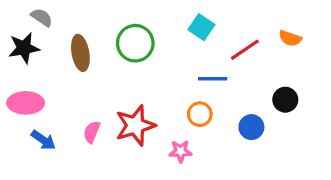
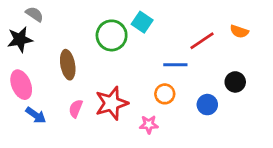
cyan square: (201, 27) -> (142, 22), moved
brown ellipse: (80, 53) -> (68, 65), moved
pink ellipse: (26, 103) -> (21, 85), turned 68

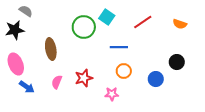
red line: (202, 41) -> (143, 22), moved
blue line: (175, 65) -> (119, 47), moved
red star: (112, 103) -> (84, 78), size x0.7

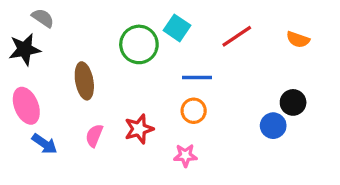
orange circle: (124, 71) -> (194, 111), moved
blue circle: (156, 79) -> (273, 126), moved

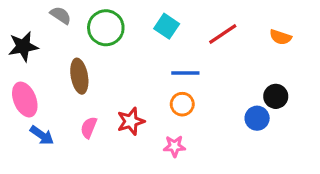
gray semicircle: (43, 18) -> (61, 15), moved
green circle: (139, 44) -> (106, 28), moved

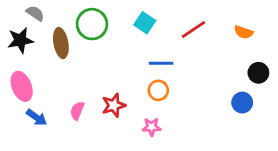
gray semicircle: (61, 15) -> (35, 13), moved
brown ellipse: (79, 76) -> (61, 43), moved
black circle: (276, 96) -> (258, 73), moved
blue circle: (257, 118) -> (242, 103), moved

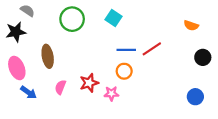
red line: (193, 30) -> (152, 49), moved
brown ellipse: (61, 43) -> (48, 56), moved
blue circle: (242, 103) -> (195, 97), moved
pink star: (152, 127) -> (111, 94), moved

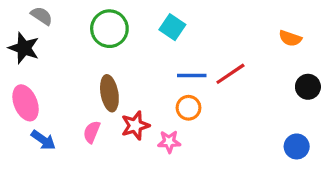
black star: (16, 32) -> (24, 48), turned 30
brown ellipse: (48, 56) -> (109, 93), moved

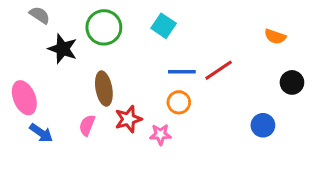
black star: (24, 48) -> (63, 49), moved
blue circle: (297, 146) -> (263, 125), moved

